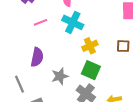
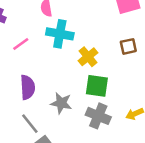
gray star: (60, 76) -> (61, 103), turned -30
gray line: (19, 84) -> (30, 124), moved

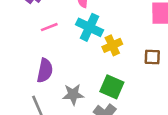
yellow cross: (88, 57) -> (112, 45), moved
gray star: (61, 103) -> (73, 94), turned -30

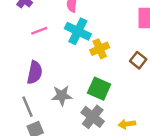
brown square: (152, 57) -> (138, 60), turned 35

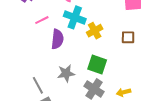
brown square: (138, 60) -> (128, 37), turned -32
purple semicircle: (35, 72) -> (57, 39), moved

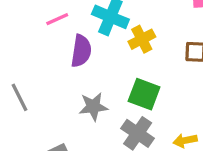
gray line: (38, 85) -> (19, 97), moved

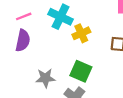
purple semicircle: (81, 51) -> (23, 40), moved

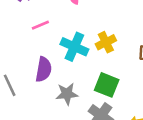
cyan cross: (60, 17) -> (74, 47), moved
purple semicircle: (23, 40) -> (44, 69), moved

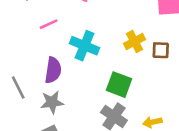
yellow cross: (106, 42) -> (134, 41), moved
gray star: (67, 94) -> (52, 102), moved

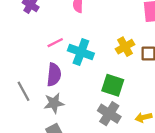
pink line: (49, 24) -> (55, 43), moved

